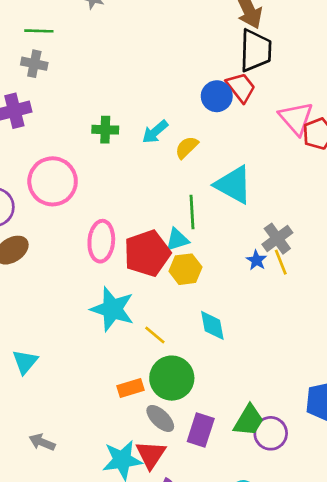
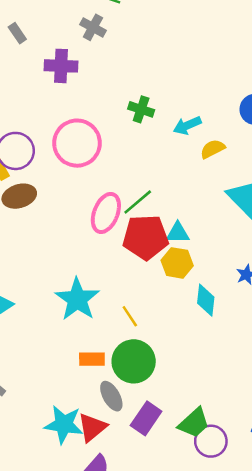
green line: (192, 212) -> (138, 202), moved, turned 36
cyan star: (112, 309) -> (77, 299), moved
cyan diamond: (212, 325) -> (206, 300), moved

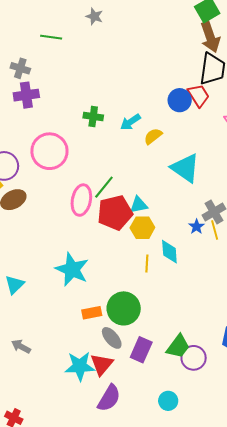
gray cross: (93, 27) -> (20, 68), moved
yellow line: (130, 316) -> (147, 264), moved, turned 48

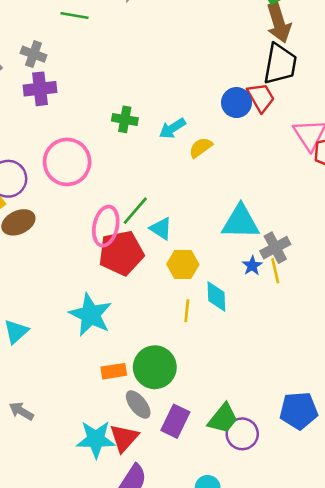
cyan triangle: (185, 168) -> (241, 222), moved, turned -36
cyan triangle: (139, 205) -> (161, 229), moved, turned 42
red pentagon: (115, 213) -> (121, 253), moved

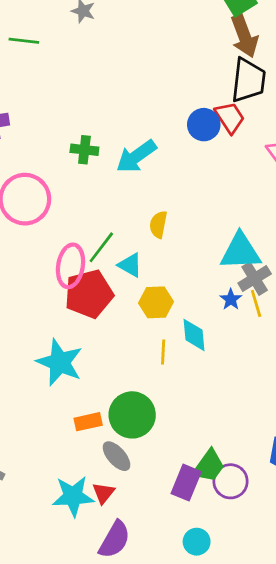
cyan arrow: (172, 128) -> (136, 156), size x1.4
yellow semicircle: (201, 148) -> (158, 225), moved, turned -40
cyan triangle: (241, 222) -> (240, 252), moved
purple rectangle: (175, 421) -> (186, 483), moved
red triangle: (124, 438) -> (103, 493), size x0.7

